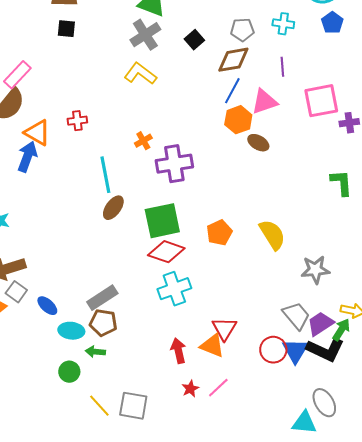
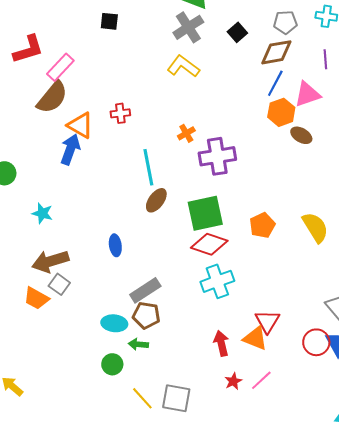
blue ellipse: (47, 306) -> (115, 245), moved, turned 40

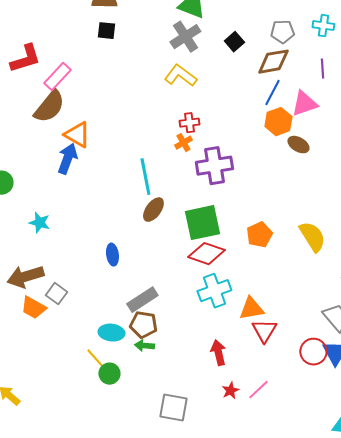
red cross: (120, 113) -> (189, 123), moved
brown arrow: (50, 261) -> (25, 277), moved
orange triangle: (255, 338) -> (251, 309), moved, turned -32
green arrow: (138, 344) -> (144, 346), moved
yellow line: (142, 398) -> (96, 360), moved

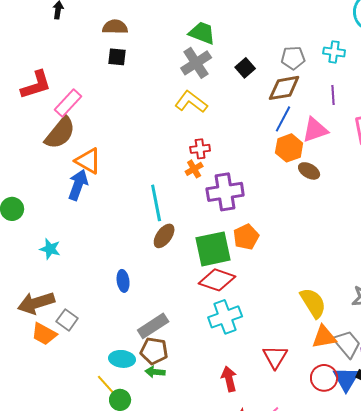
orange pentagon: (259, 235) -> (246, 237), moved
yellow semicircle: (312, 237) -> (313, 303), moved
orange triangle: (251, 309) -> (324, 337), moved

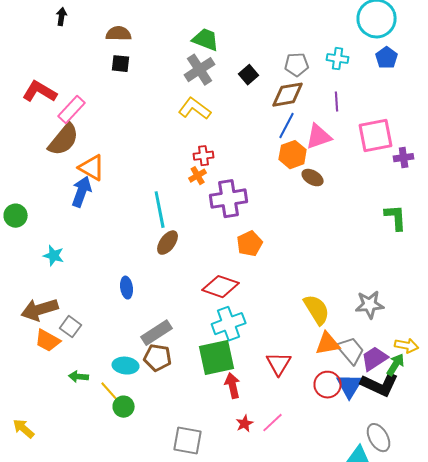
red L-shape: (36, 85) -> (40, 92), turned -132
green square: (213, 249) -> (217, 358), moved
green arrow: (155, 372) -> (79, 377), moved

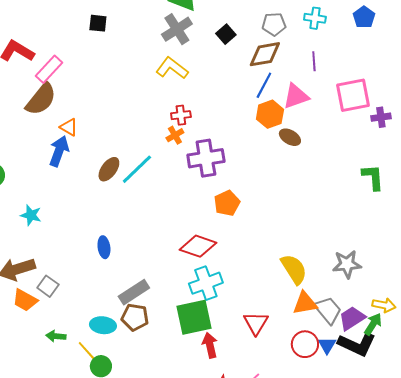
orange triangle: (92, 168) -> (69, 127), size x0.7
cyan line: (160, 210) -> (137, 169), turned 57
brown ellipse: (168, 243) -> (109, 169), moved
blue triangle: (350, 386) -> (327, 345), size x0.7

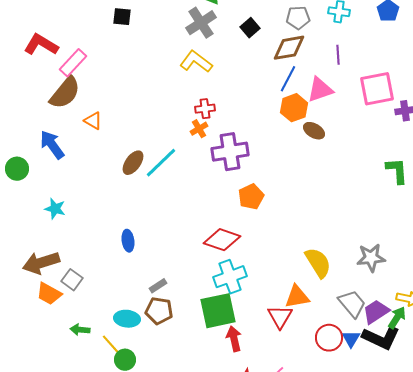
blue arrow: (59, 151) -> (52, 145), moved, turned -56
gray rectangle: (134, 292) -> (158, 286), size x0.6
orange triangle: (305, 303) -> (297, 297), moved

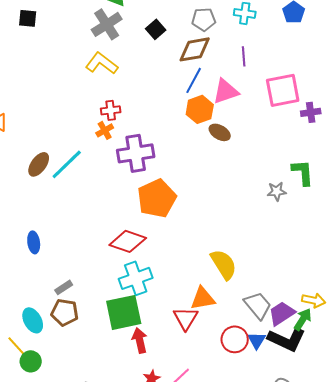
orange pentagon: (251, 197) -> (157, 198), size x1.5
gray star: (371, 258) -> (277, 191), moved, size x0.7
cyan ellipse: (127, 319) -> (33, 320), turned 55

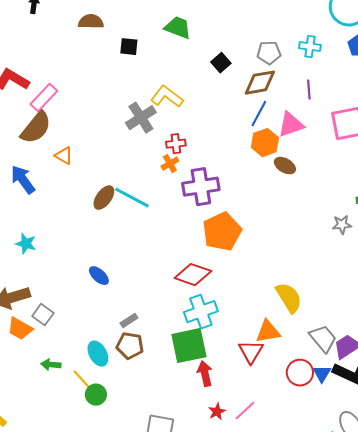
black square: (28, 18) -> (129, 47), moved
gray cross: (107, 24) -> (141, 118), moved
cyan line: (67, 164) -> (132, 198), turned 72
blue ellipse: (34, 242) -> (99, 276), turned -40

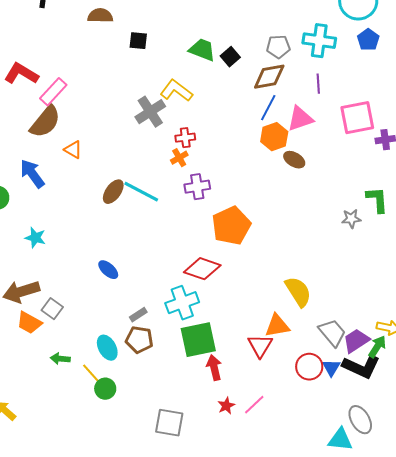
green trapezoid: (178, 28) -> (202, 50), moved
cyan cross: (310, 47) -> (319, 41), size x1.5
purple cross: (201, 187) -> (197, 187), moved, size x0.7
cyan cross: (201, 312) -> (182, 303), moved

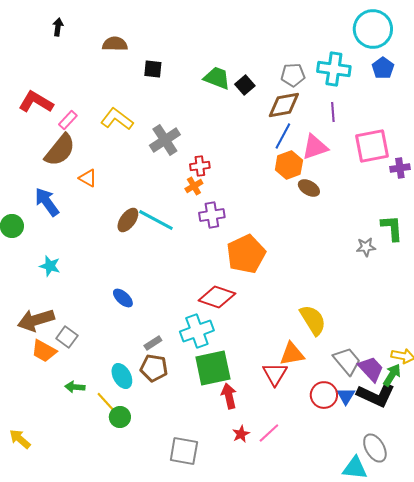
yellow L-shape: (176, 91) -> (117, 119), moved
pink rectangle: (53, 92) -> (68, 120), size x0.7
purple trapezoid: (356, 341) -> (371, 369), turned 80

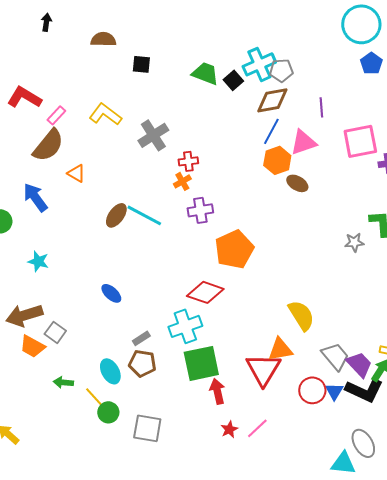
cyan cross: (334, 69) -> (259, 64), moved, turned -32
red triangle: (275, 374) -> (263, 369), size x1.4
gray square: (184, 451) -> (147, 428), moved

